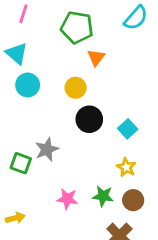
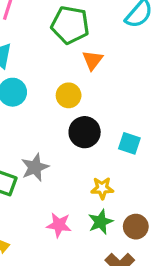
cyan square: (128, 129) -> (129, 143), turned -30
yellow star: (126, 167) -> (102, 188), moved, turned -30
green star: (103, 196) -> (101, 222), turned -30

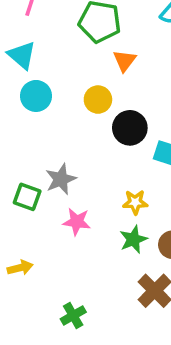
black circle: (85, 132) -> (130, 128), moved
pink star: (59, 225) -> (77, 222), moved

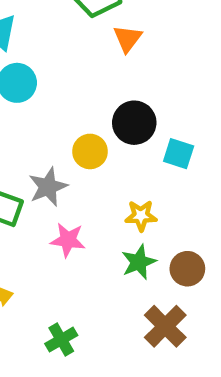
yellow circle: (98, 100) -> (90, 151), moved
green cross: (73, 316) -> (61, 340), moved

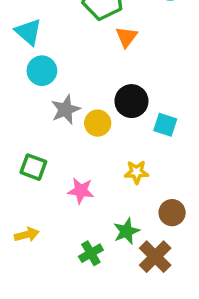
gray star: (48, 187) -> (66, 110), moved
green star: (139, 262) -> (126, 231), moved
green cross: (61, 340) -> (91, 253), moved

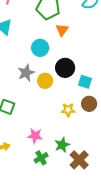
cyan circle: (42, 71) -> (40, 48), moved
pink star: (81, 191) -> (35, 136), moved
brown circle: (172, 213) -> (89, 104), moved

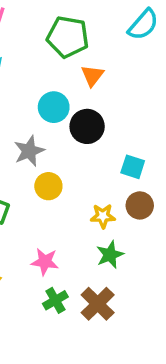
black circle: (65, 68) -> (87, 126), moved
yellow circle: (45, 81) -> (48, 186), moved
green star: (62, 145) -> (110, 255), moved
brown cross: (79, 160) -> (98, 304), moved

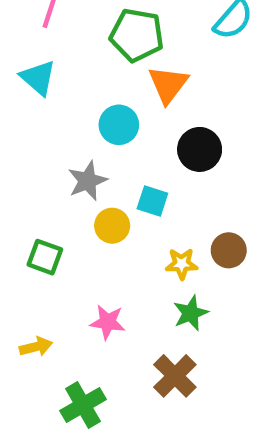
orange triangle: (92, 76) -> (168, 84), size x1.4
black circle: (87, 126) -> (200, 149), moved
cyan square: (133, 167) -> (152, 201), moved
green cross: (55, 300) -> (83, 405), moved, size x1.4

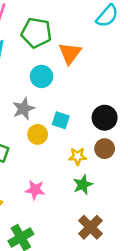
green pentagon: (137, 35) -> (36, 33), moved
black circle: (200, 149) -> (105, 118), moved
brown cross: (175, 376) -> (90, 227), moved

